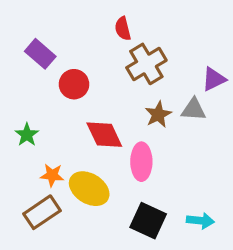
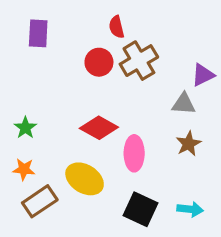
purple rectangle: (40, 54) -> (38, 33), moved, turned 52
red circle: (74, 84) -> (99, 62), moved
brown star: (158, 115) -> (188, 144), moved
red diamond: (104, 135) -> (99, 128), turned -36
orange star: (52, 175) -> (24, 169), moved

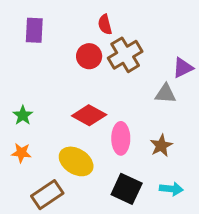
brown star: (188, 144) -> (161, 146), moved
brown rectangle: (40, 201) -> (47, 195), moved

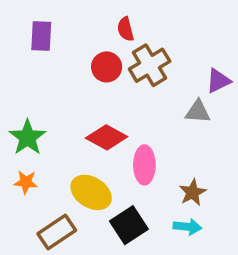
green star: (23, 115) -> (27, 137), size x1.5
brown star: (161, 146) -> (193, 192), moved
black square: (127, 189) -> (129, 225), moved, turned 32
cyan arrow: (171, 189) -> (187, 227), moved

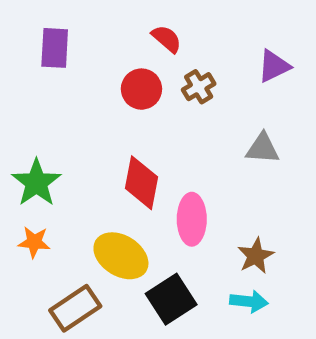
red semicircle: (125, 29) -> (167, 39), turned 145
brown cross: (150, 65) -> (199, 87), size x0.6
purple triangle: (218, 81) -> (274, 66), moved
red diamond: (107, 137) -> (141, 183), turned 72

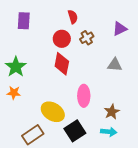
red semicircle: (167, 39) -> (73, 17), turned 32
green star: (36, 183) -> (16, 67), moved
red diamond: (141, 183) -> (62, 64), moved
orange star: (34, 242) -> (14, 93), moved

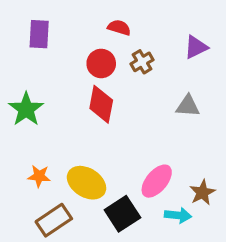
red semicircle: (73, 17) -> (119, 28), turned -56
orange star: (14, 93) -> (39, 176), moved
pink ellipse: (84, 96) -> (157, 181), moved, turned 40
brown star: (112, 112) -> (202, 192), moved

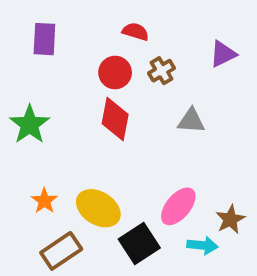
gray triangle: (188, 106) -> (191, 121), moved
orange star: (39, 176) -> (44, 201), turned 30

